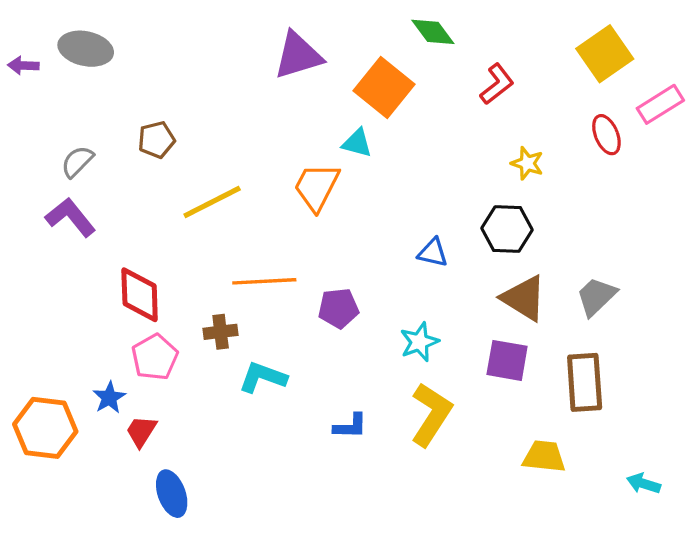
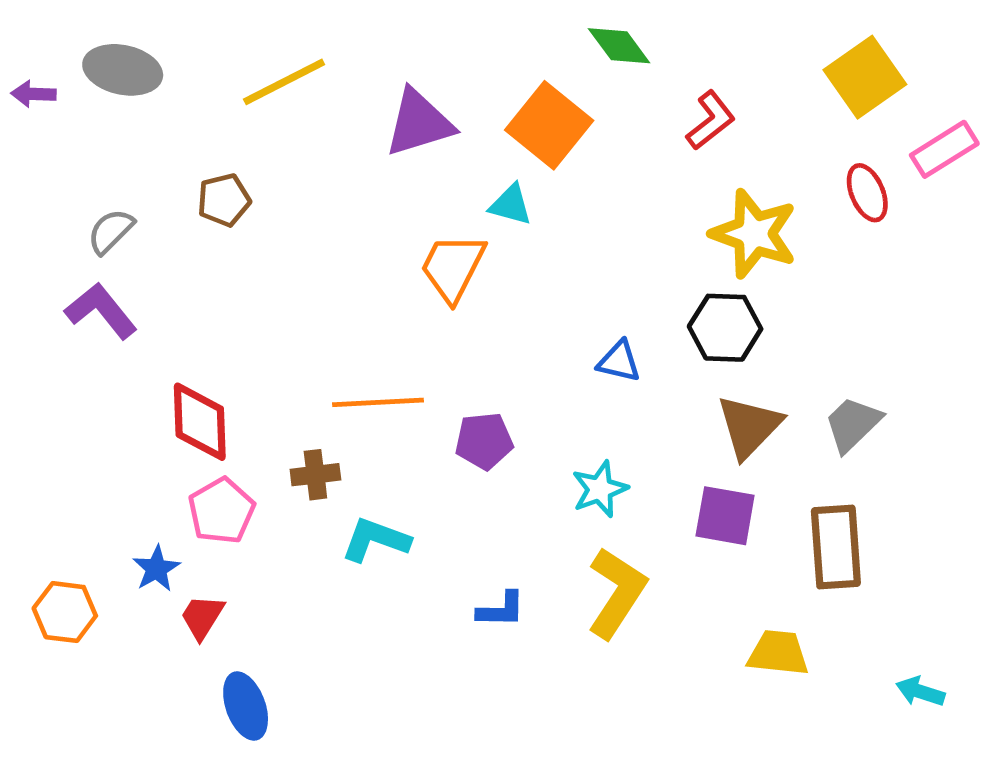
purple triangle: (298, 55) -> (419, 123), moved
yellow star: (527, 163) -> (754, 234), size x1.8
yellow line: (212, 202) -> (284, 82), moved
brown triangle: (524, 298) -> (749, 426), turned 42
orange hexagon: (45, 428) -> (65, 612), size x0.7

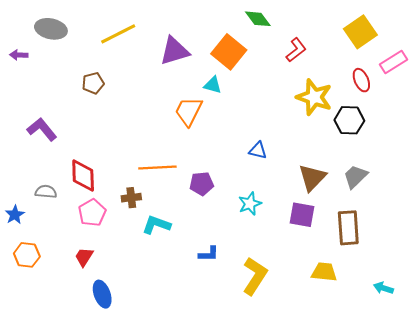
purple arrow: (33, 94) -> (19, 55), moved
gray semicircle: (111, 231) -> (46, 192), moved, turned 50
black hexagon: (725, 328) -> (349, 120), moved
blue star: (156, 569) -> (15, 215), moved
yellow L-shape: (617, 593) -> (255, 276), moved

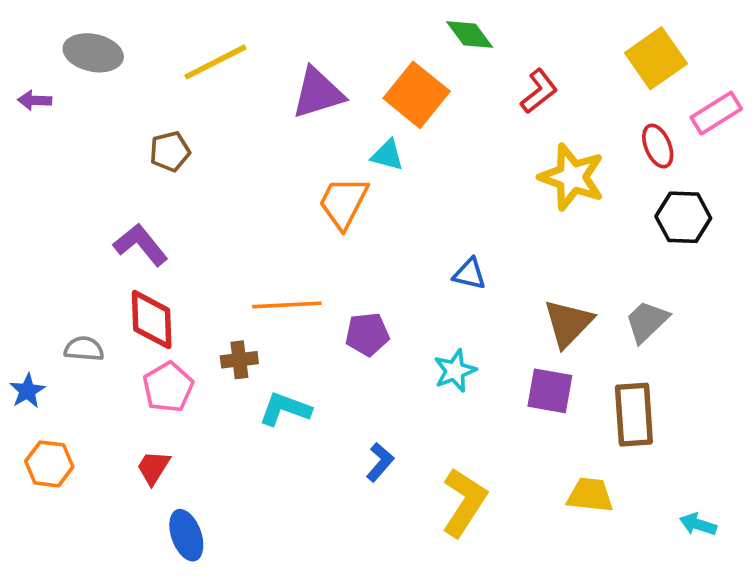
black hexagon: (349, 120) -> (683, 217), moved
purple L-shape: (42, 129) -> (141, 245), moved
blue L-shape: (209, 254) -> (380, 462), turned -50

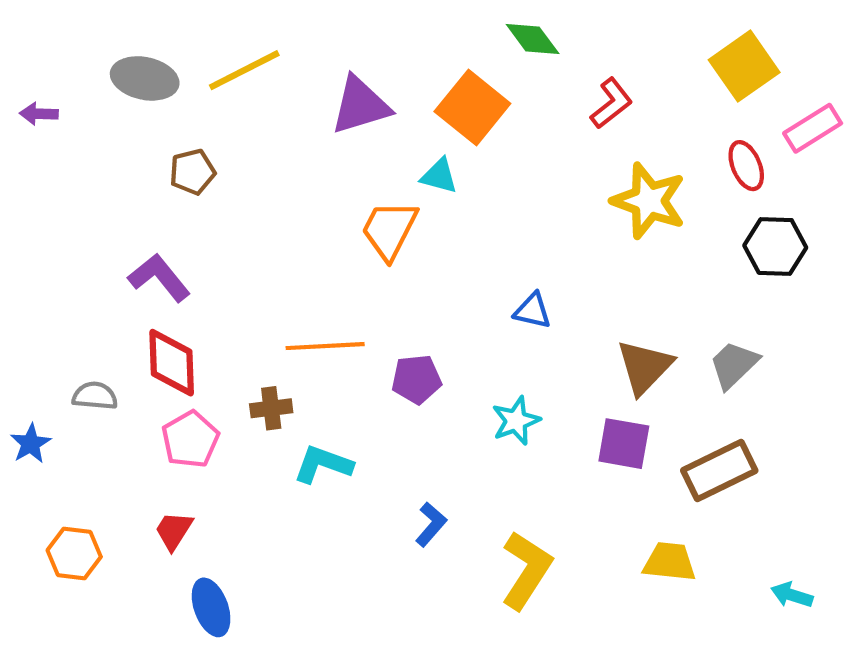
gray ellipse: (93, 53) -> (145, 78), moved
brown rectangle: (634, 415) -> (719, 471), turned 68
orange hexagon: (49, 464) -> (74, 553), moved

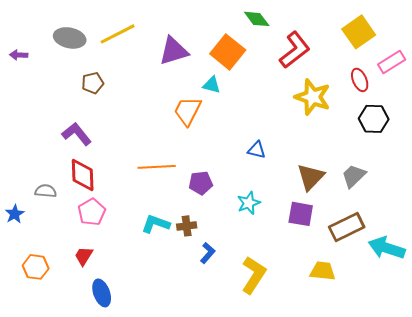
red L-shape: (611, 103) -> (295, 50), size x1.5
brown cross: (271, 408) -> (187, 226), moved
cyan arrow: (792, 595) -> (387, 248), moved, size x1.8

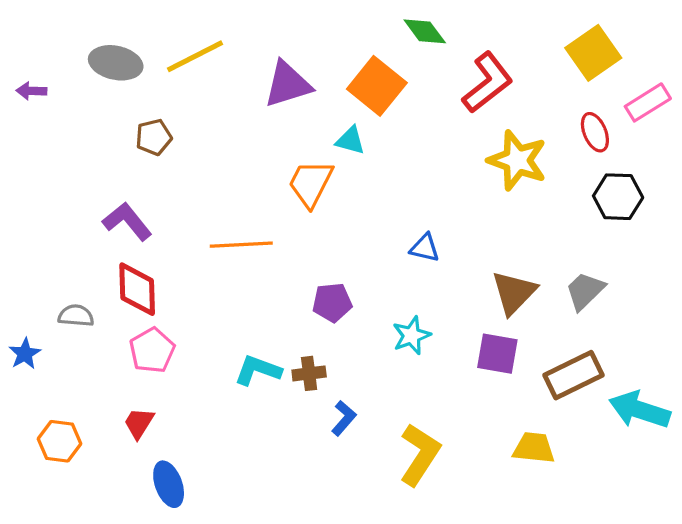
orange line: (157, 167) -> (241, 245), moved

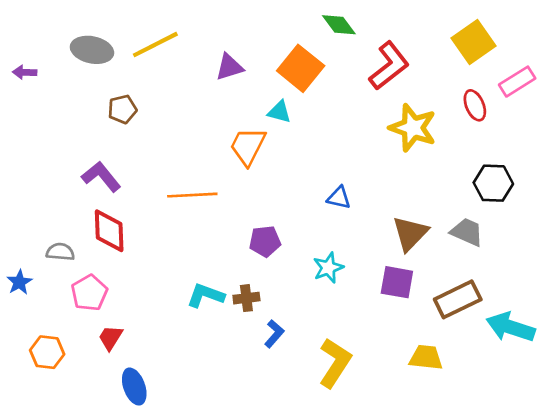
purple triangle: (288, 84) -> (229, 67), size x0.7
black hexagon: (618, 197) -> (493, 183), moved
gray trapezoid: (585, 291) -> (467, 232), turned 68
pink pentagon: (152, 350) -> (89, 293), moved

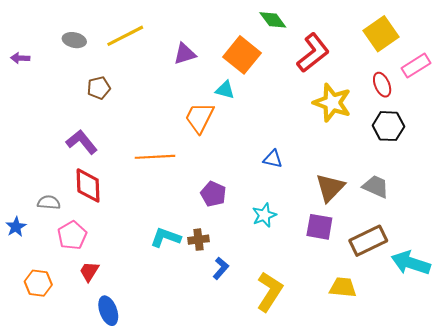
gray ellipse: (92, 50) -> (74, 40), size x0.7
black hexagon: (493, 183) -> (388, 126), moved
purple pentagon: (265, 241) -> (213, 194), turned 30

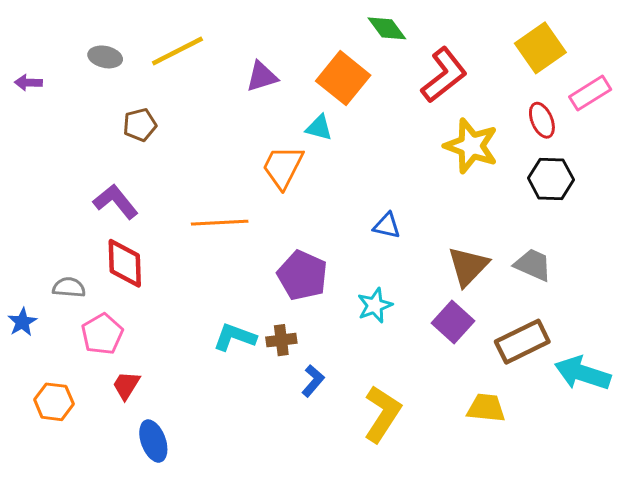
purple pentagon: (213, 194) -> (302, 275), size x1.4
purple square: (319, 227) -> (453, 322), turned 32

